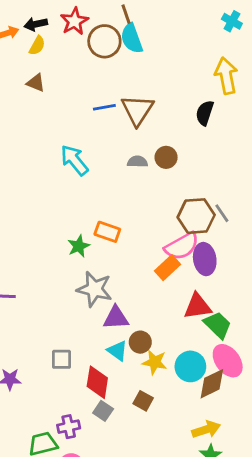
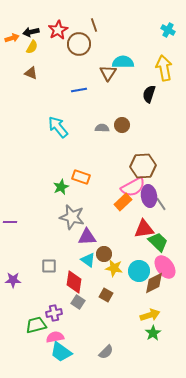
cyan semicircle: (132, 38) -> (123, 62), moved, turned 110
brown triangle: (137, 110) -> (108, 73), moved, size x0.7
gray line: (222, 213) -> (161, 204), moved

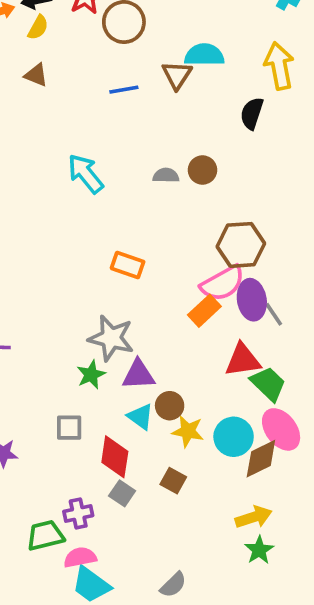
blue line: (79, 90) -> (124, 90), moved
green star: (61, 187) -> (91, 375), moved

